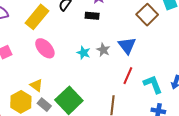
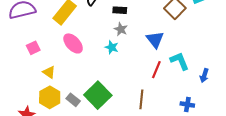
gray star: (103, 50) -> (121, 29), moved
cyan L-shape: (153, 84) -> (180, 61), moved
yellow triangle: (36, 85) -> (49, 72), moved

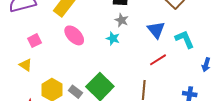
cyan L-shape: (180, 61) -> (185, 39), moved
red line: (156, 70) -> (158, 60), turned 36
yellow triangle: (49, 72) -> (26, 65), moved

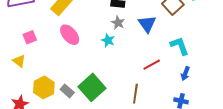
blue triangle: (156, 30) -> (147, 24), moved
blue arrow: (206, 65) -> (185, 74), moved

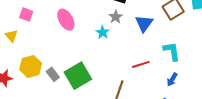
pink square: (30, 37) -> (26, 15), turned 32

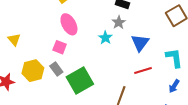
pink square: (26, 15) -> (60, 47), moved
blue triangle: (144, 24) -> (140, 43), moved
gray rectangle: (53, 74) -> (56, 69), moved

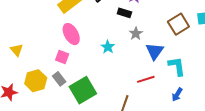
gray star: (119, 22) -> (136, 34), moved
blue triangle: (140, 43) -> (155, 51), moved

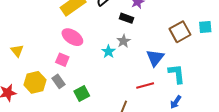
pink ellipse: (71, 34) -> (72, 37), turned -30
gray star: (136, 34) -> (123, 41), moved
green square: (83, 90) -> (82, 94), size x0.6

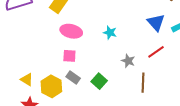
gray star: (123, 41) -> (128, 61), moved
yellow triangle: (17, 51) -> (27, 80), moved

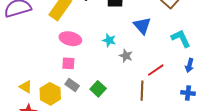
blue triangle: (156, 22) -> (142, 26), moved
red line: (156, 52) -> (156, 70), moved
gray star: (128, 61) -> (126, 56), moved

